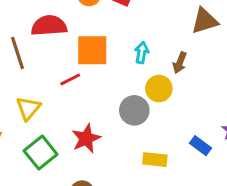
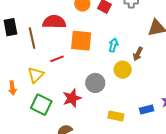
red line: (70, 79) -> (57, 59), moved
gray circle: (134, 110) -> (95, 83), moved
blue rectangle: (200, 146) -> (147, 110), turned -56
green square: (41, 152) -> (41, 105), turned -30

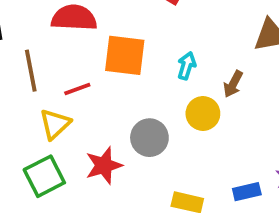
brown line: (32, 38) -> (31, 71), moved
yellow triangle: (36, 75) -> (55, 124), moved
green square: (41, 105) -> (44, 176), turned 35

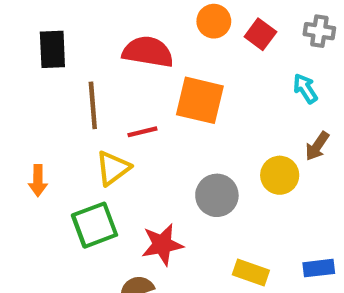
cyan arrow: (187, 66) -> (305, 88), moved, turned -56
red star: (104, 165) -> (162, 245), moved

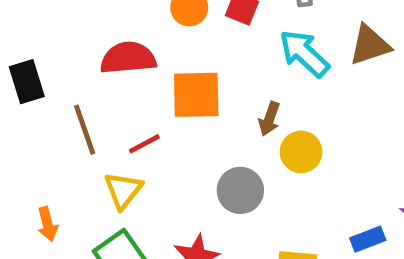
cyan arrow: (305, 88) -> (304, 53), size x1.6
brown arrow: (317, 146) -> (269, 119), moved

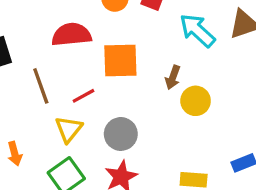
gray circle: (240, 190) -> (121, 134), moved

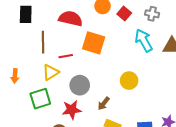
brown arrow: (173, 77) -> (104, 103), moved

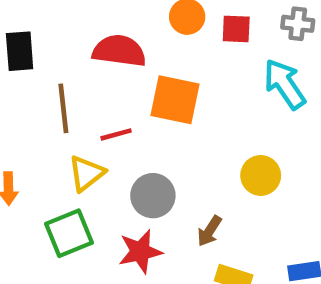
red square: (124, 14) -> (236, 29), turned -32

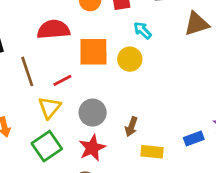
cyan arrow: (285, 84) -> (143, 30), moved, size x0.6
yellow circle: (261, 175) -> (130, 59), moved

